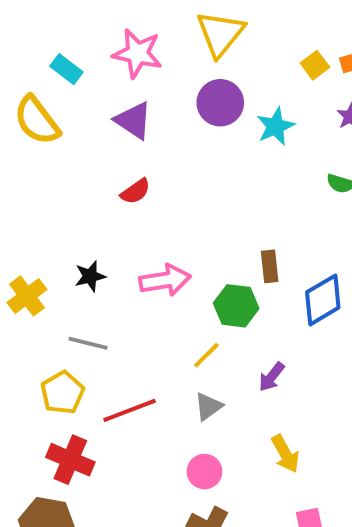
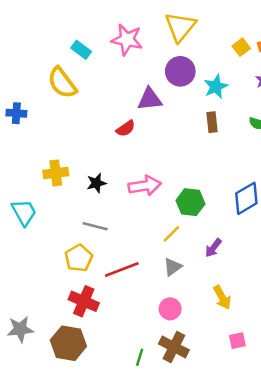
purple triangle: (133, 120) -> (150, 99), moved, turned -40
brown rectangle: (270, 266) -> (212, 122), moved
yellow cross: (27, 296) -> (56, 173), moved, turned 30

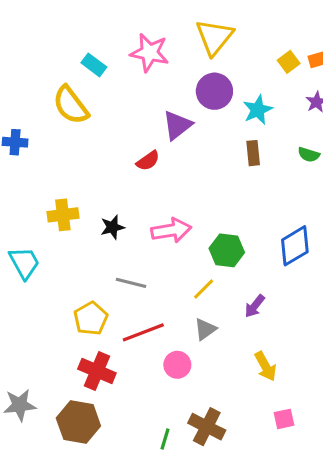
purple triangle: (150, 99) -> (177, 125), turned -32
gray line: (95, 226) -> (131, 283), moved
pink circle: (170, 309) -> (177, 365), moved

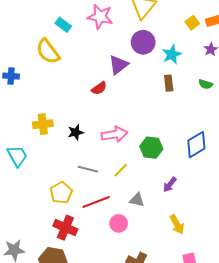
yellow line: (204, 289) -> (121, 170), moved
gray triangle: (205, 329) -> (137, 200), turned 49

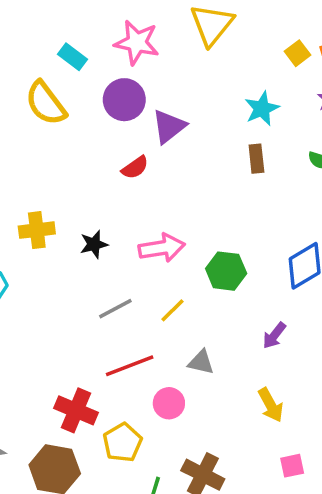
purple circle: (143, 42) -> (124, 100), moved
gray line: (88, 169) -> (115, 309), turned -42
purple arrow: (170, 185) -> (274, 335), moved
yellow pentagon: (61, 193) -> (123, 443), moved

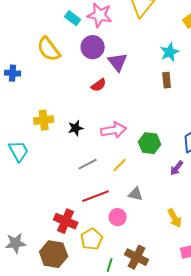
cyan rectangle: (73, 57) -> (73, 18), moved
purple triangle: (169, 126) -> (118, 62), turned -30
purple arrow: (274, 335) -> (177, 168), moved

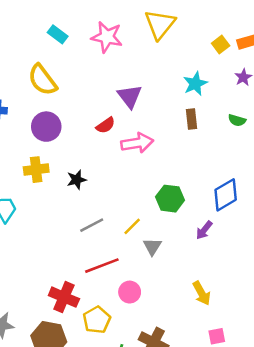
cyan rectangle: (73, 18) -> (58, 34), moved
purple circle: (93, 47) -> (46, 127), moved
pink arrow: (114, 130) -> (137, 143), moved
gray triangle: (136, 194) -> (152, 247), moved, turned 49

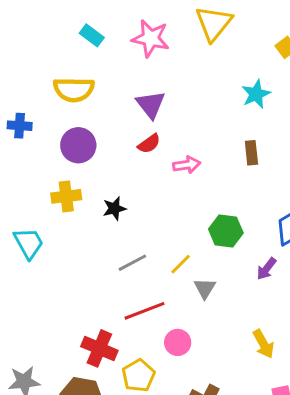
yellow semicircle: (42, 80) -> (74, 90), turned -52
purple triangle: (130, 96) -> (151, 105), moved
brown rectangle: (191, 119) -> (251, 153), moved
pink arrow: (137, 143) -> (187, 165), size x0.7

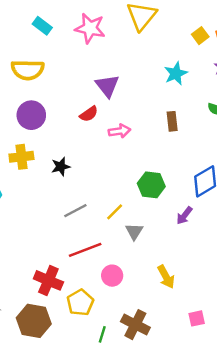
purple triangle: (151, 105) -> (107, 86), moved
yellow arrow: (263, 344) -> (166, 277), moved

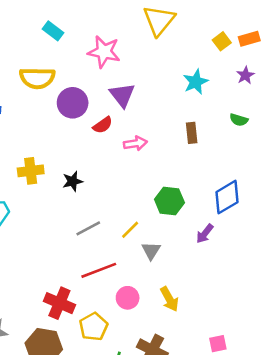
pink star: (90, 28) -> (104, 52), moved
purple circle: (31, 115) -> (73, 103), moved
yellow arrow: (166, 277) -> (169, 299), moved

